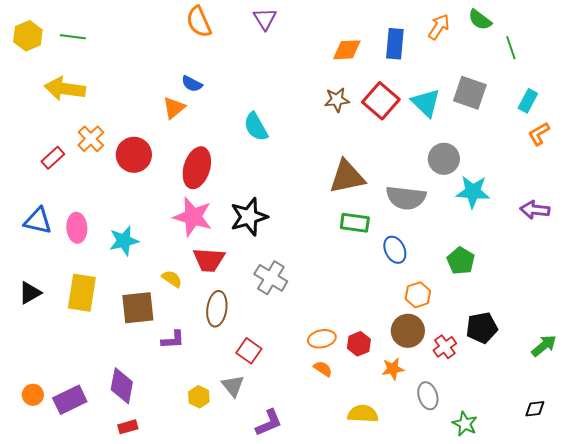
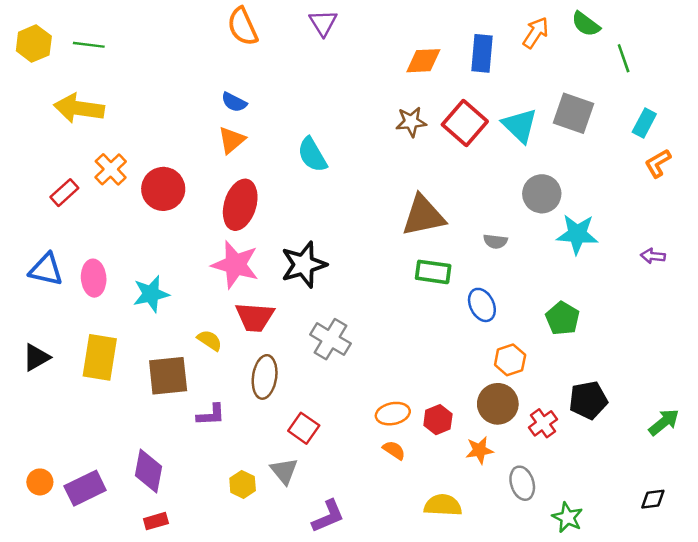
orange triangle: (174, 108) -> (232, 140), moved
gray semicircle: (406, 198) -> (495, 241), size x0.5
purple arrow: (535, 210) -> (653, 256), size x0.7

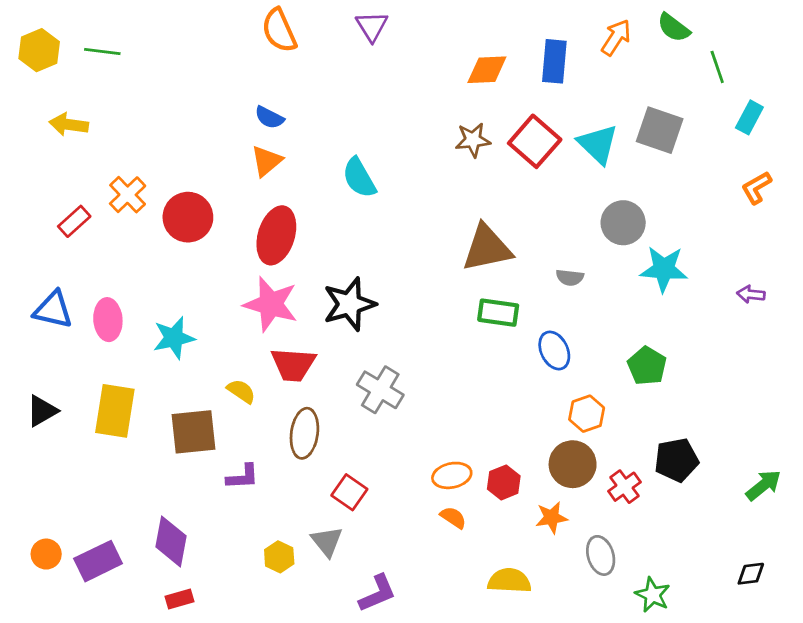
yellow arrow: (79, 108) -> (69, 124), moved, size x0.7
cyan rectangle: (644, 123) -> (749, 117), moved

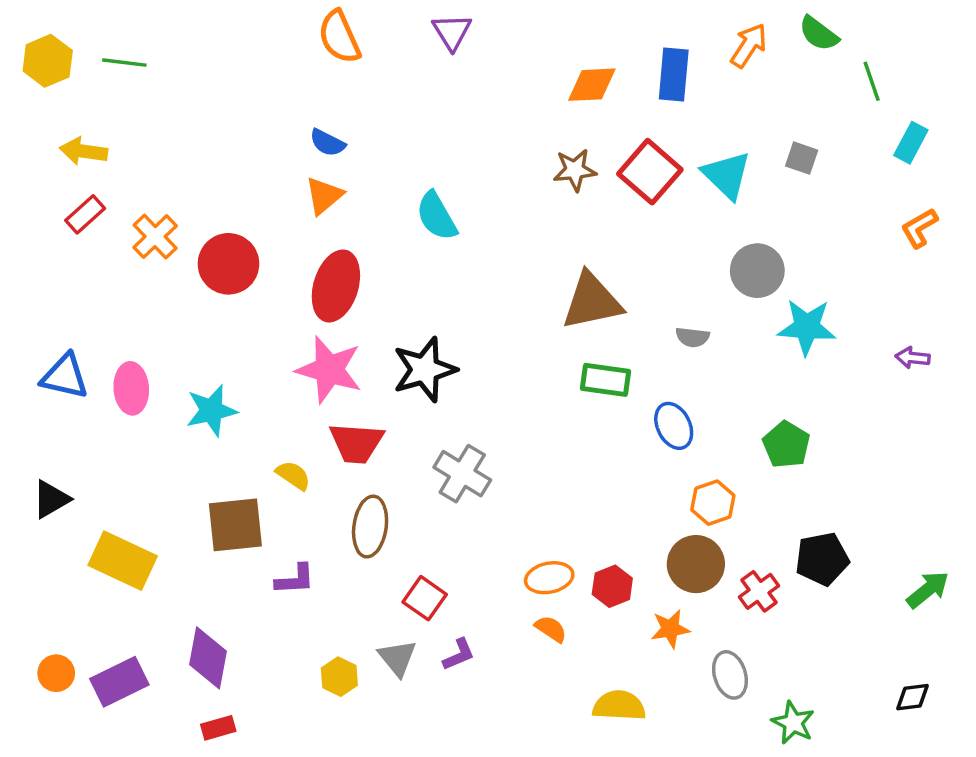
gray square: (660, 130) -> (802, 158), size x0.6
red rectangle: (74, 221) -> (85, 214), moved
yellow rectangle: (115, 411) -> (123, 561), moved, turned -74
purple L-shape: (377, 593) -> (459, 654), moved, size x0.7

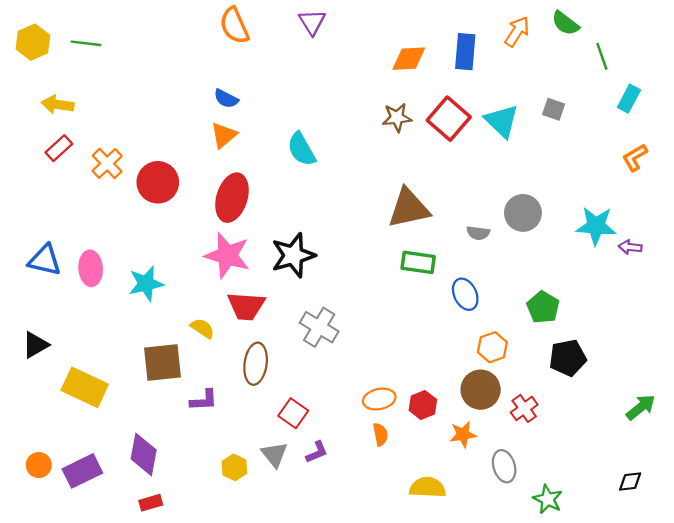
gray circle: (757, 271) -> (523, 213), moved
cyan star: (807, 327) -> (596, 226), moved
black pentagon: (822, 559) -> (568, 358), moved
orange semicircle: (551, 629) -> (380, 434), turned 45

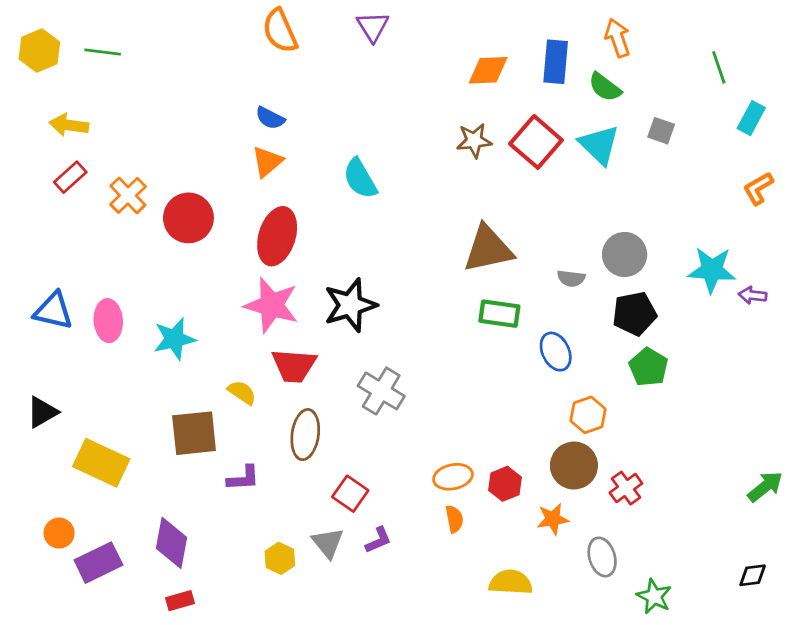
green semicircle: (565, 23) -> (605, 87), moved
orange arrow: (517, 32) -> (618, 38), turned -52
black pentagon: (568, 358) -> (634, 314), moved
orange circle: (39, 465) -> (59, 533), moved

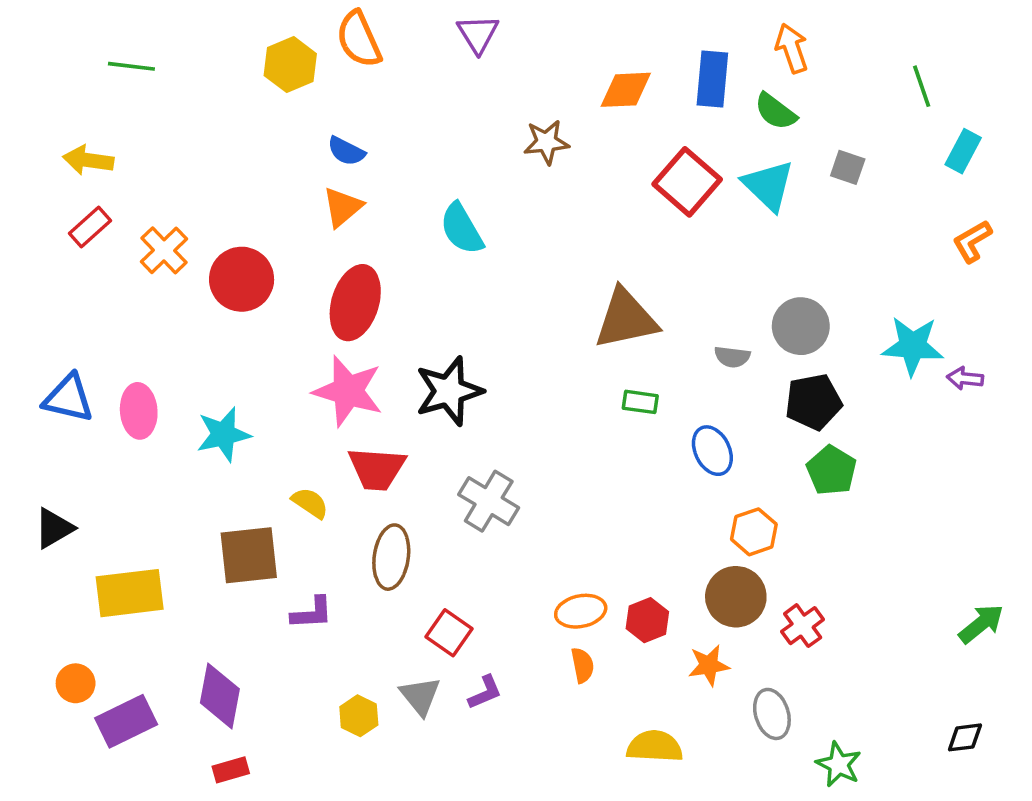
yellow hexagon: (39, 51) -> (290, 65), moved
brown star: (474, 141) -> (546, 142), moved
green rectangle: (499, 314) -> (640, 402), size x0.7
yellow rectangle: (101, 463) -> (130, 593), turned -32

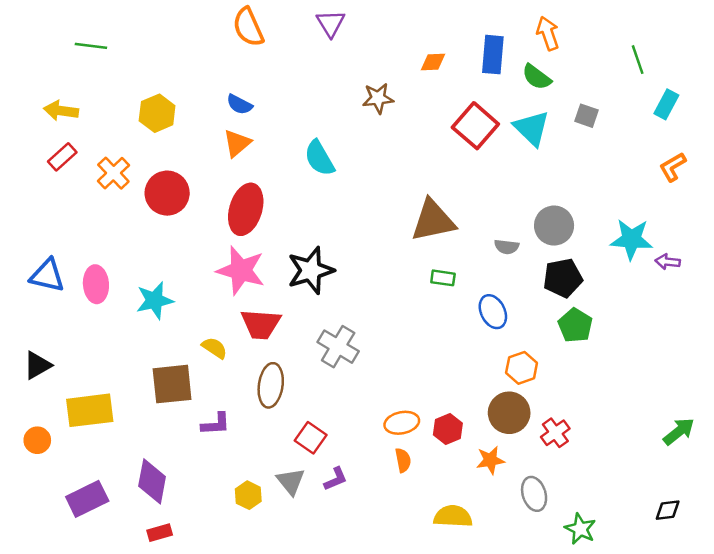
yellow hexagon: (290, 65) -> (157, 113), moved
orange diamond: (626, 90) -> (433, 62), size x0.7
orange circle: (76, 683) -> (37, 440), moved

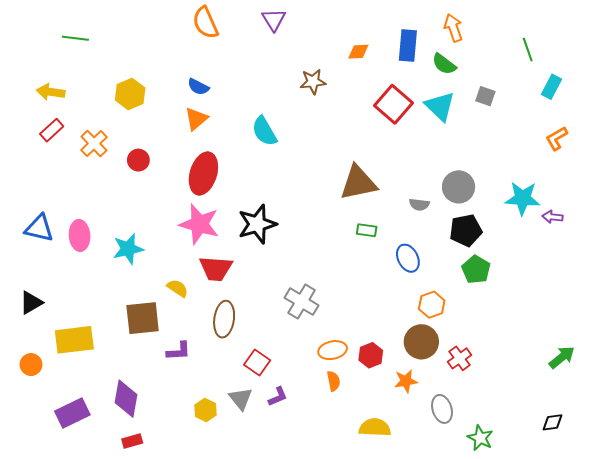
red circle: (167, 193) -> (138, 160), size x0.6
gray cross: (338, 347) -> (302, 302), moved

